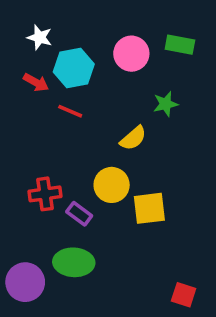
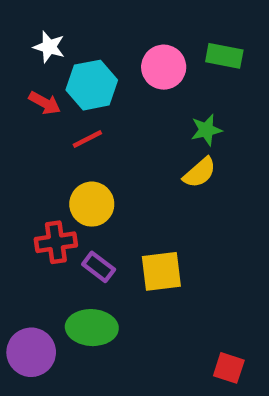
red line: (70, 111) -> (87, 139), turned -50
yellow semicircle: (133, 138) -> (200, 173), moved
yellow circle: (112, 185) -> (92, 204), moved
yellow square: (149, 208) -> (161, 271), moved

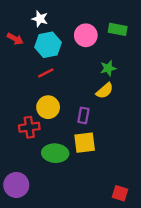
white star: (49, 47) -> (40, 19), moved
red arrow: (45, 103) -> (15, 39), moved
purple rectangle: (99, 267) -> (83, 115), moved, turned 63
green ellipse: (92, 328) -> (55, 153), moved

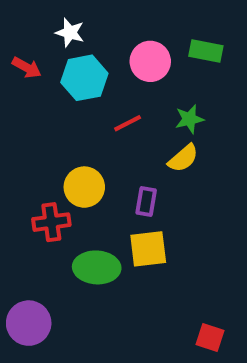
red line: (46, 73) -> (128, 123), moved

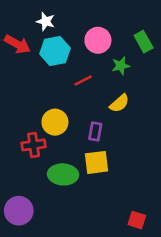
green rectangle: (206, 51) -> (144, 42), moved, turned 50
red arrow: (27, 68) -> (17, 44), size x1.4
green star: (189, 119) -> (121, 66), moved

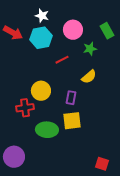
white star: (46, 21) -> (42, 16), moved

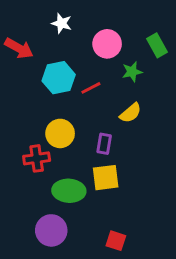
cyan hexagon: (41, 38) -> (59, 78), moved
purple circle: (14, 157) -> (51, 230), moved
red square: (102, 164) -> (116, 241), moved

